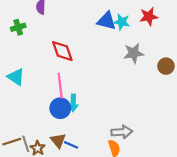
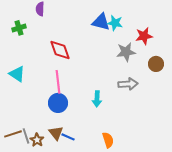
red star: (149, 16) -> (144, 36), moved
cyan arrow: (73, 103) -> (97, 99), moved
gray arrow: (122, 132) -> (128, 84), moved

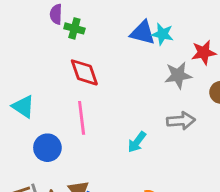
green cross: (19, 28) -> (74, 28), moved, turned 32
cyan arrow: (97, 99) -> (137, 142), turned 35
blue circle: (58, 103) -> (47, 148), moved

